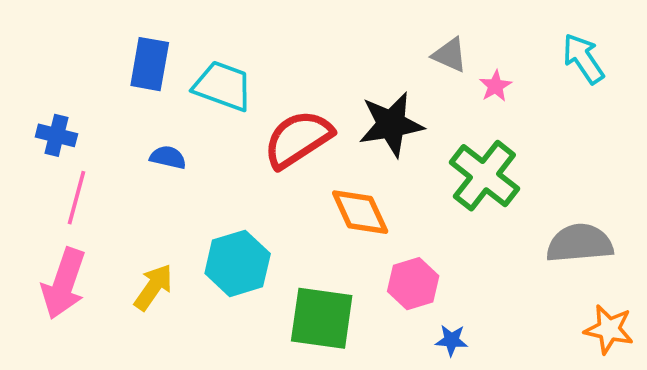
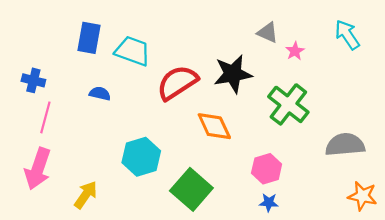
pink hexagon: (413, 284) -> (267, 169), moved
yellow arrow: (153, 287) -> (86, 195), moved
green square: (322, 318) -> (191, 189), turned 33

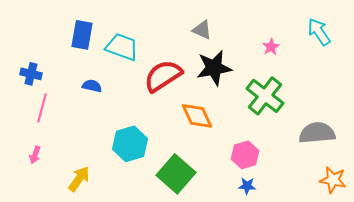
gray triangle: (268, 33) -> (202, 30), moved
pink arrow: (38, 169) -> (35, 155), size x0.5

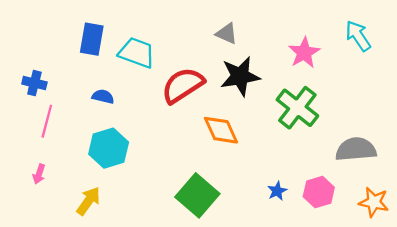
pink star: (271, 47) -> (304, 53), size x1.6
cyan hexagon: (130, 144) -> (109, 148), moved
pink hexagon: (245, 155) -> (319, 192), moved
blue star: (247, 186) -> (277, 191), moved, turned -30

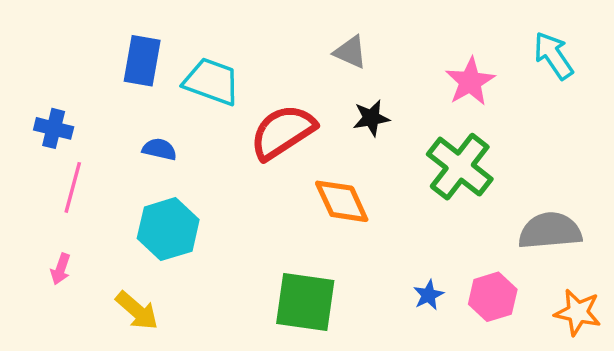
black star: (240, 76) -> (371, 118), size x0.6
green square: (197, 195) -> (305, 302), turned -33
yellow arrow: (88, 201) -> (137, 311), turned 96

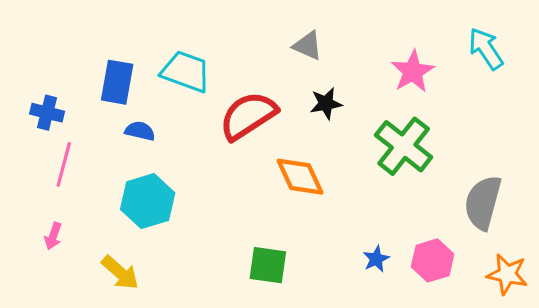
blue rectangle: (142, 61) -> (117, 82), moved
gray semicircle: (550, 231) -> (483, 203), turned -70
green square: (305, 302) -> (268, 265), size x0.7

